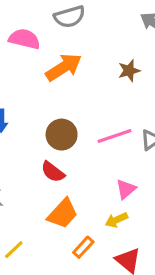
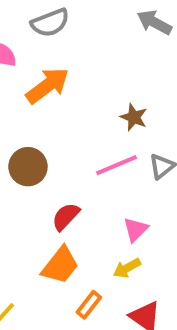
brown star: (129, 71) -> (134, 117), moved, turned -30
brown circle: (62, 135) -> (28, 167), moved
red semicircle: (53, 172) -> (66, 217), moved, turned 100

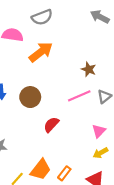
pink triangle: (136, 229) -> (99, 131), moved
orange trapezoid: (60, 265) -> (41, 170), moved
yellow arrow: (127, 268) -> (101, 153), moved

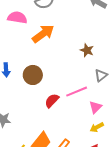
pink line: (79, 96) -> (77, 92), moved

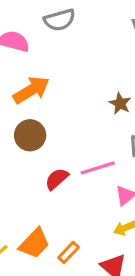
orange arrow: (43, 34) -> (31, 90), moved

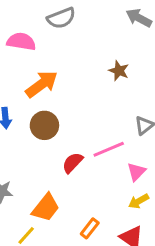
brown star: (120, 103) -> (119, 71), moved
orange trapezoid: (34, 243) -> (46, 208), moved

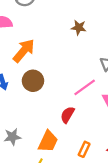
red semicircle: (73, 163) -> (67, 115), moved

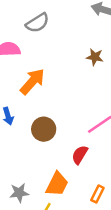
brown circle: (33, 81) -> (44, 129), moved
gray star: (12, 137) -> (19, 193), moved

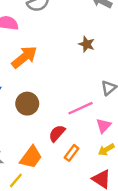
orange rectangle: (97, 194) -> (72, 153), moved

